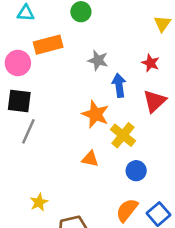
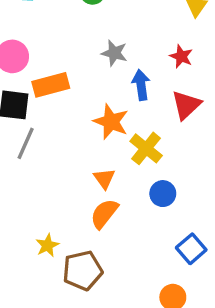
orange rectangle: (48, 45) -> (51, 85), moved
orange triangle: (90, 159) -> (104, 179), turned 42
yellow star: (39, 202) -> (47, 245), moved
orange semicircle: (127, 210) -> (104, 214), moved

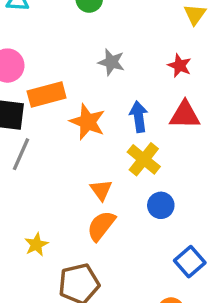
blue arrow: (141, 85) -> (139, 117), moved
red triangle: (186, 105) -> (185, 115), turned 44
orange star: (111, 122) -> (87, 122), moved
yellow star: (47, 245) -> (36, 245), moved

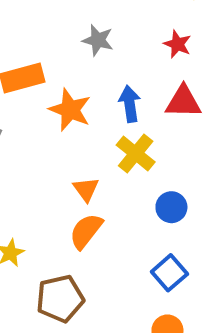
blue circle: (161, 205) -> (171, 207), moved
blue square: (190, 262) -> (169, 273), moved

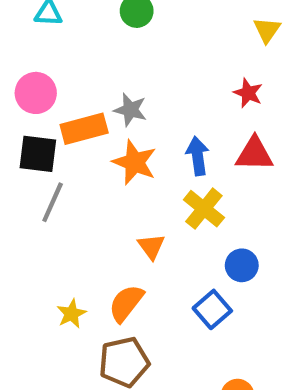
gray star: (98, 40) -> (130, 110), moved
orange semicircle: (86, 231) -> (126, 303), moved
blue square: (169, 273) -> (212, 309), moved

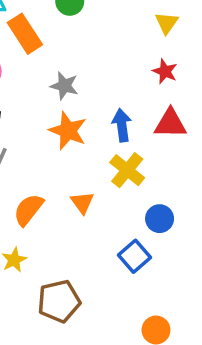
yellow triangle: (267, 30) -> (167, 23), moved
orange rectangle: (84, 129) -> (25, 34), moved, turned 72
orange semicircle: (126, 303) -> (28, 210), moved

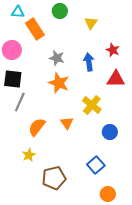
yellow triangle: (167, 23) -> (91, 23), moved
blue arrow: (122, 125) -> (89, 62), moved
blue square: (134, 256) -> (96, 165), moved

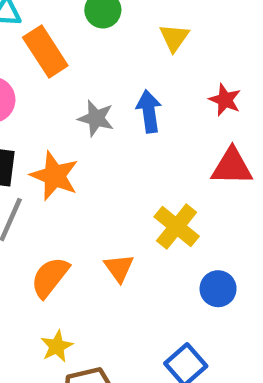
blue arrow: (89, 62) -> (149, 111), moved
orange star: (59, 83) -> (54, 176), moved
yellow star: (29, 155) -> (57, 346), moved

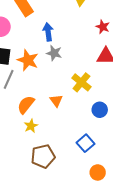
blue arrow: (149, 111) -> (48, 32), moved
gray star: (96, 118) -> (54, 53), moved
yellow star: (57, 346) -> (31, 126), moved

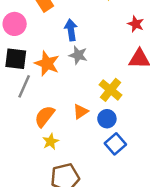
orange triangle: (56, 101) -> (81, 112), turned 32
blue circle: (100, 110) -> (107, 119), moved
blue square: (86, 143) -> (115, 144), moved

